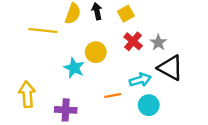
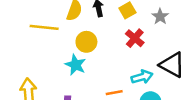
gray star: (158, 43) -> (160, 16), moved
yellow circle: (96, 52) -> (86, 42), moved

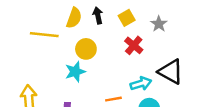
cyan star: (76, 65) -> (75, 72), turned 30

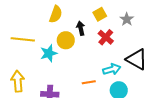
black arrow: (98, 16) -> (81, 28), moved
yellow line: (44, 35) -> (23, 39), moved
cyan star: (75, 72) -> (49, 53), moved

